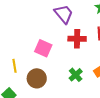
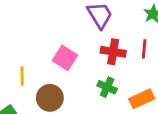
green cross: (76, 75) -> (107, 87), moved, turned -32

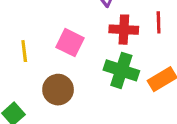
yellow line: (22, 76) -> (24, 51), moved
green cross: (107, 87) -> (121, 70), size x1.5

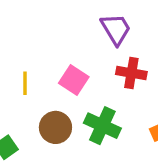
green cross: (121, 70) -> (102, 126), moved

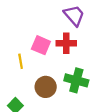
red cross: (131, 73) -> (66, 43), moved
pink square: (74, 80) -> (41, 45), moved

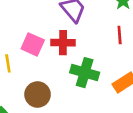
green cross: (76, 80) -> (85, 73), moved

